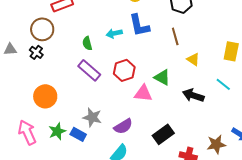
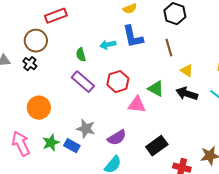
black arrow: (193, 95) -> (187, 94), moved

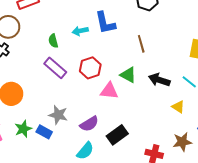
brown line: (169, 48) -> (141, 44), moved
yellow triangle: (187, 71) -> (178, 107), moved
black rectangle: (157, 146) -> (117, 135), moved

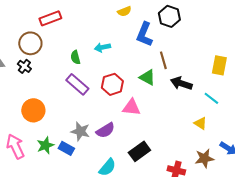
blue L-shape: (105, 23) -> (144, 34), moved, turned 35
green triangle: (128, 75) -> (147, 77), moved
black arrow: (159, 80) -> (181, 83), moved
purple semicircle: (89, 124) -> (105, 130), moved

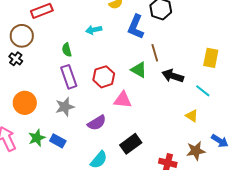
cyan arrow: (102, 47) -> (94, 30), moved
purple rectangle: (77, 84) -> (69, 77), turned 30
gray star: (80, 131) -> (65, 107), moved, turned -30

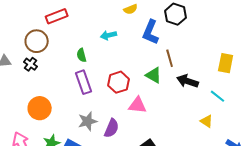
gray star: (65, 107) -> (88, 121), moved
purple semicircle: (97, 123) -> (112, 128), turned -36

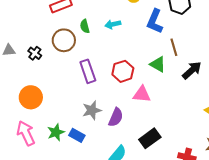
brown circle: (37, 41) -> (64, 40), moved
green semicircle: (82, 55) -> (85, 26), moved
black arrow: (188, 81) -> (192, 70), turned 120
orange circle: (40, 108) -> (31, 97), moved

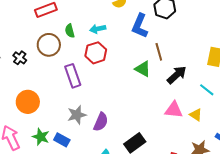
red hexagon: (123, 71) -> (96, 53), moved
pink triangle: (142, 94) -> (174, 110), moved
orange circle: (31, 97) -> (28, 102), moved
green star: (56, 132) -> (41, 137), turned -30

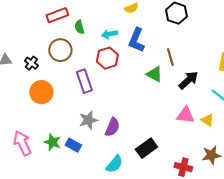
blue L-shape: (140, 26) -> (136, 40), moved
green semicircle: (70, 31) -> (79, 27), moved
orange circle: (28, 102) -> (41, 92), moved

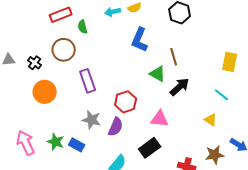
cyan arrow: (109, 34) -> (113, 12), moved
red hexagon: (107, 58) -> (126, 102), moved
black arrow: (188, 80) -> (180, 87), moved
pink triangle: (185, 115) -> (160, 119), moved
gray star: (88, 120) -> (92, 120), turned 30

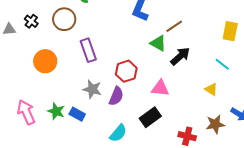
brown line: (174, 57) -> (174, 26), turned 72
black cross: (35, 63) -> (31, 21), moved

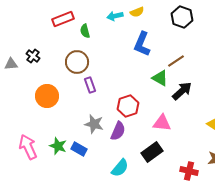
brown circle: (64, 19) -> (77, 62), moved
purple rectangle: (88, 50) -> (90, 85), size x0.7

